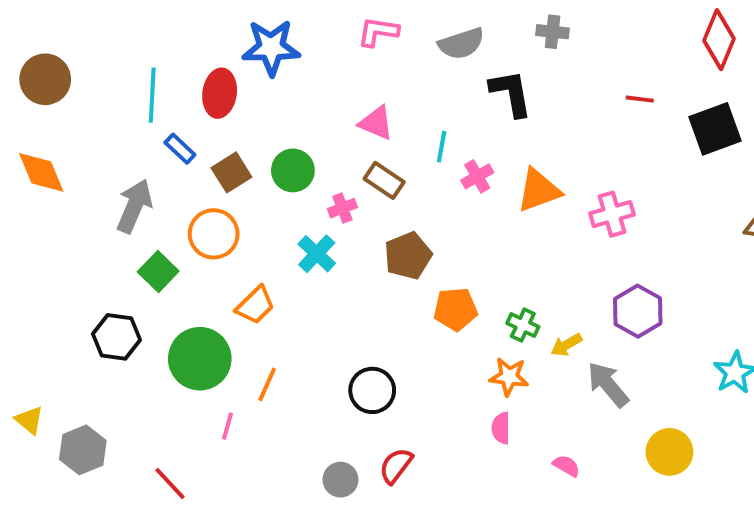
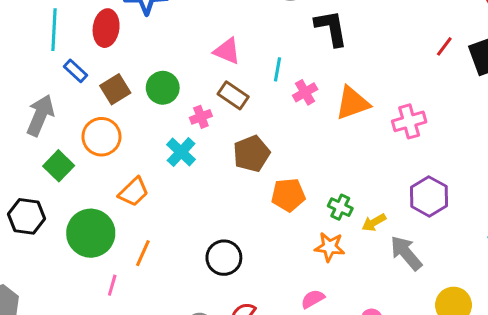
red line: (640, 99) -> (444, 46), moved, turned -60
pink semicircle: (501, 428) -> (313, 299), moved, turned 60

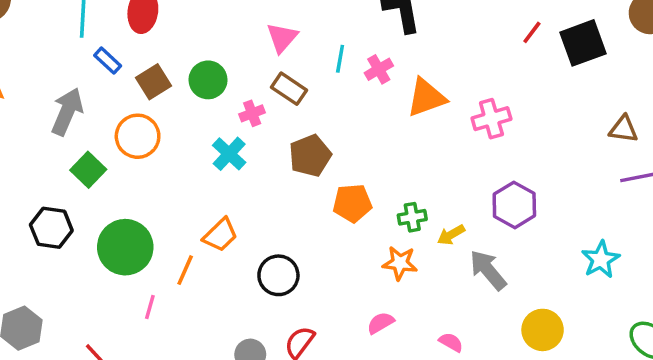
pink triangle: (227, 51) -> (282, 38), turned 48
pink cross: (305, 92) -> (379, 69), moved
orange trapezoid: (134, 192) -> (220, 235), moved
green cross: (340, 207) -> (412, 217), turned -35

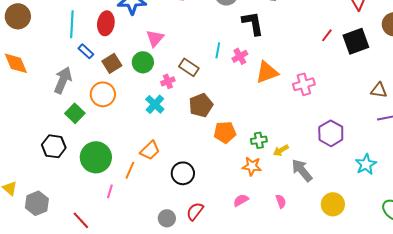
pink triangle: (282, 38) -> (155, 38), moved
purple hexagon: (514, 205) -> (331, 133), moved
pink semicircle: (451, 342) -> (281, 201), moved, turned 40

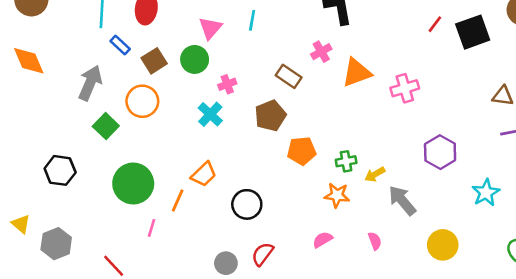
cyan line: (218, 50) -> (252, 20), moved
brown rectangle: (189, 67) -> (289, 76), moved
black hexagon: (54, 146) -> (60, 170), moved

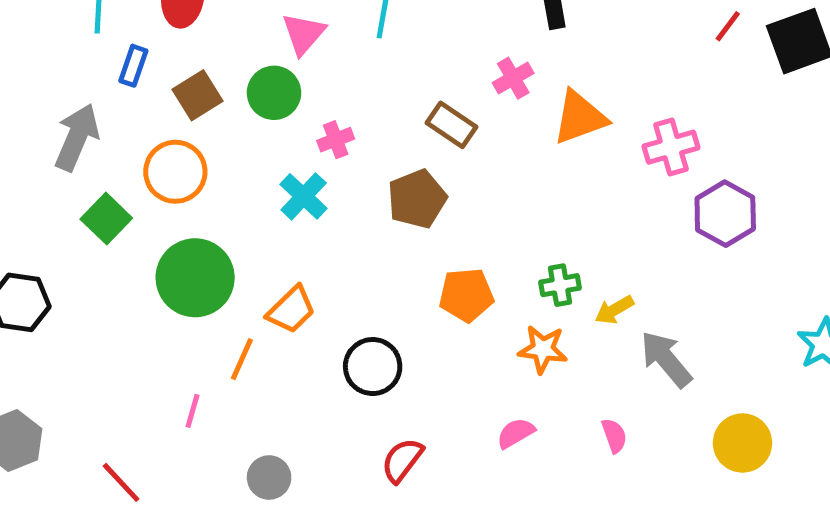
blue rectangle: (120, 45) -> (133, 66), turned 66
orange pentagon: (302, 151) -> (466, 295), moved
purple hexagon: (440, 152) -> (725, 214), moved
green circle: (133, 184) -> (195, 278), moved
gray circle: (226, 263) -> (269, 477), moved

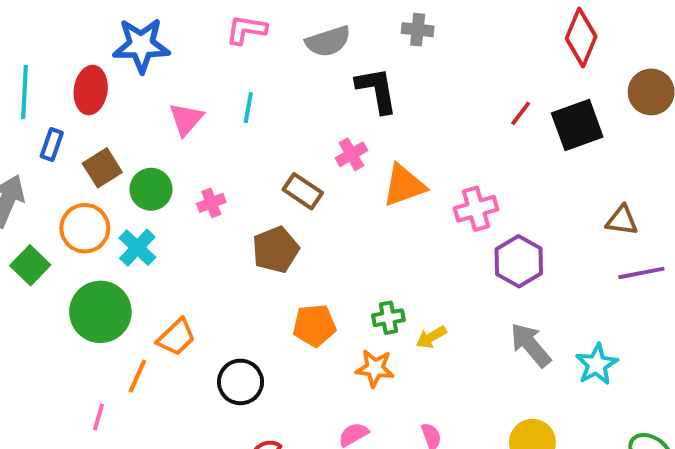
green circle: (274, 93) -> (151, 189), moved
cyan cross: (304, 196) -> (137, 248), moved
gray arrow: (666, 359) -> (530, 345), moved

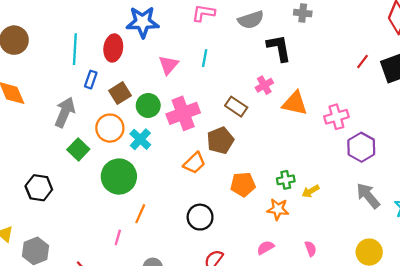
orange triangle: (404, 185) -> (295, 103), turned 32
pink cross: (211, 203) -> (183, 113), size x2.0
orange trapezoid: (176, 337) -> (194, 163), moved

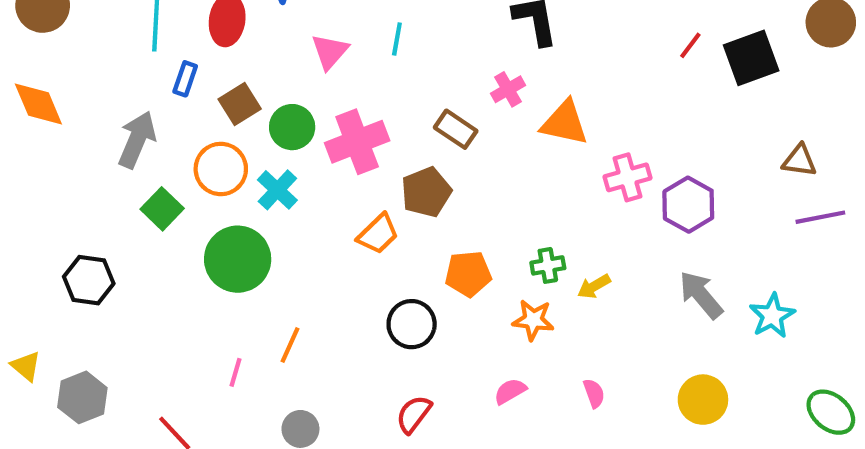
pink cross: (336, 117) -> (627, 177), moved
orange line: (140, 214) -> (290, 345), moved
black circle: (200, 217) -> (412, 324), moved

